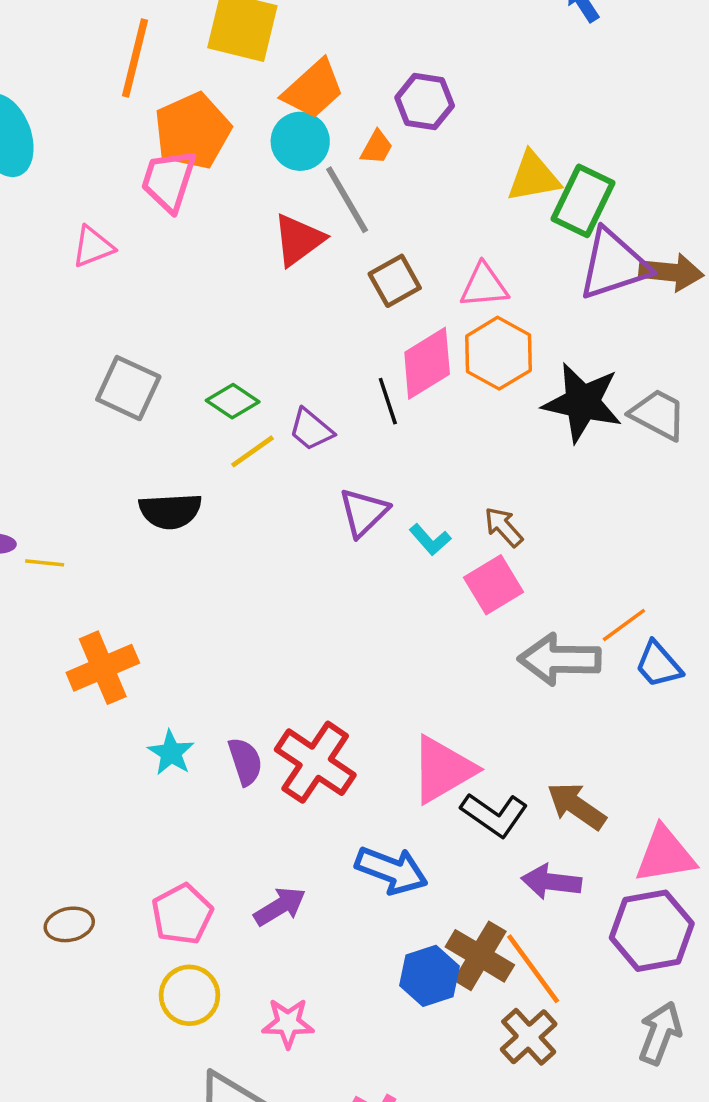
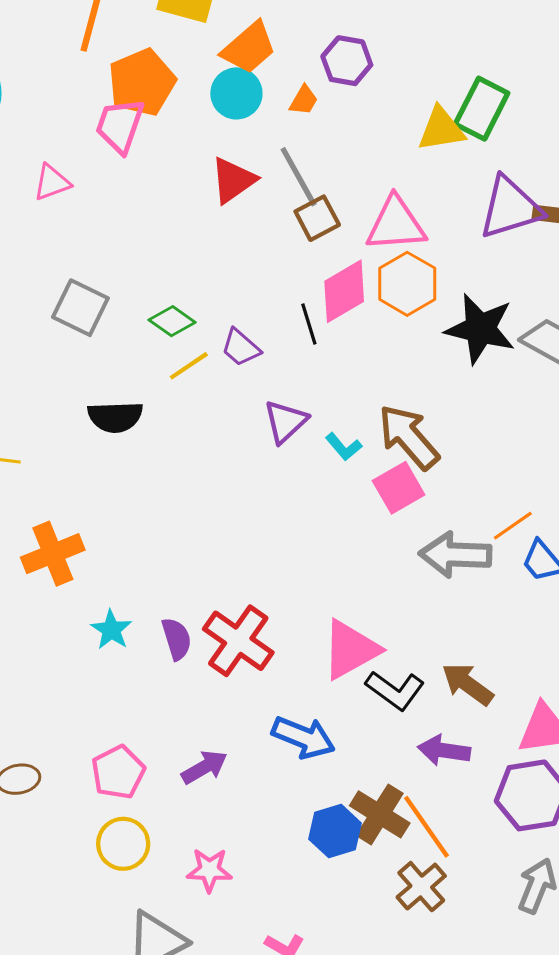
gray line: (347, 200) -> (299, 177), moved
green rectangle: (583, 201) -> (482, 109), moved
pink triangle: (484, 286) -> (396, 224), size x1.4
brown arrow: (504, 527) -> (409, 437), size x1.8

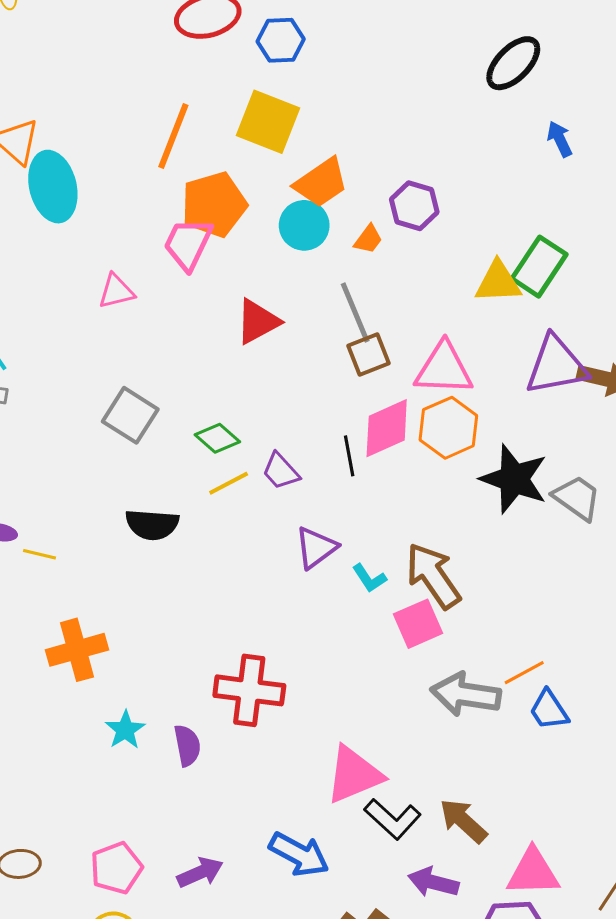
red triangle: (233, 180) -> (258, 322), moved
red cross: (238, 641) -> (249, 690), moved, turned -34

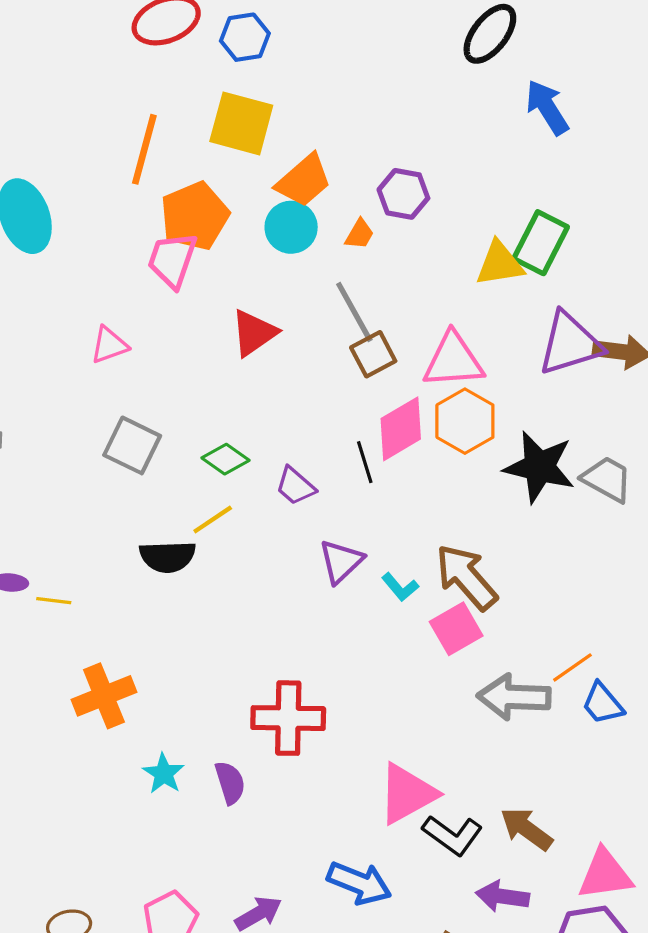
blue arrow: (560, 139) -> (547, 107), size x1.5
pink triangle: (116, 291) -> (109, 345), moved
yellow line: (229, 483) -> (213, 519), moved

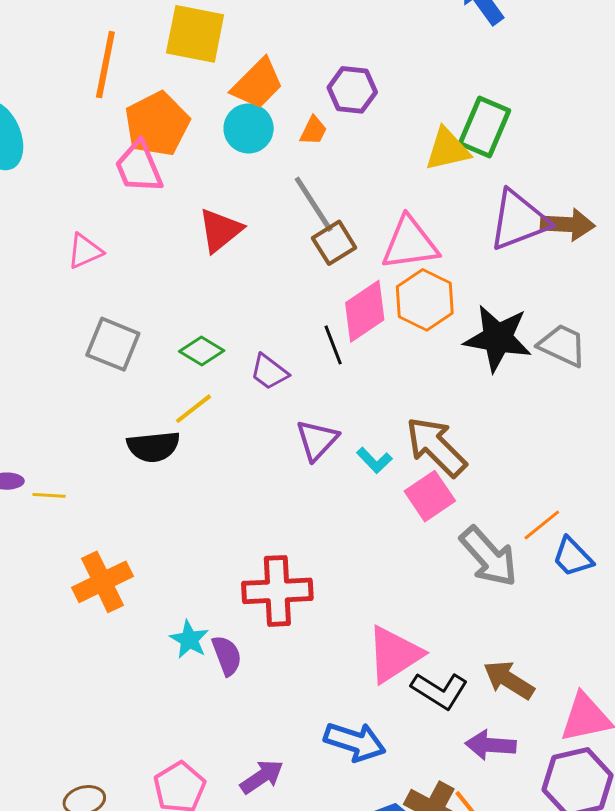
pink trapezoid: (172, 260) -> (139, 167), turned -38
gray arrow: (514, 697) -> (489, 557), turned -130
cyan star: (164, 774) -> (189, 639), moved

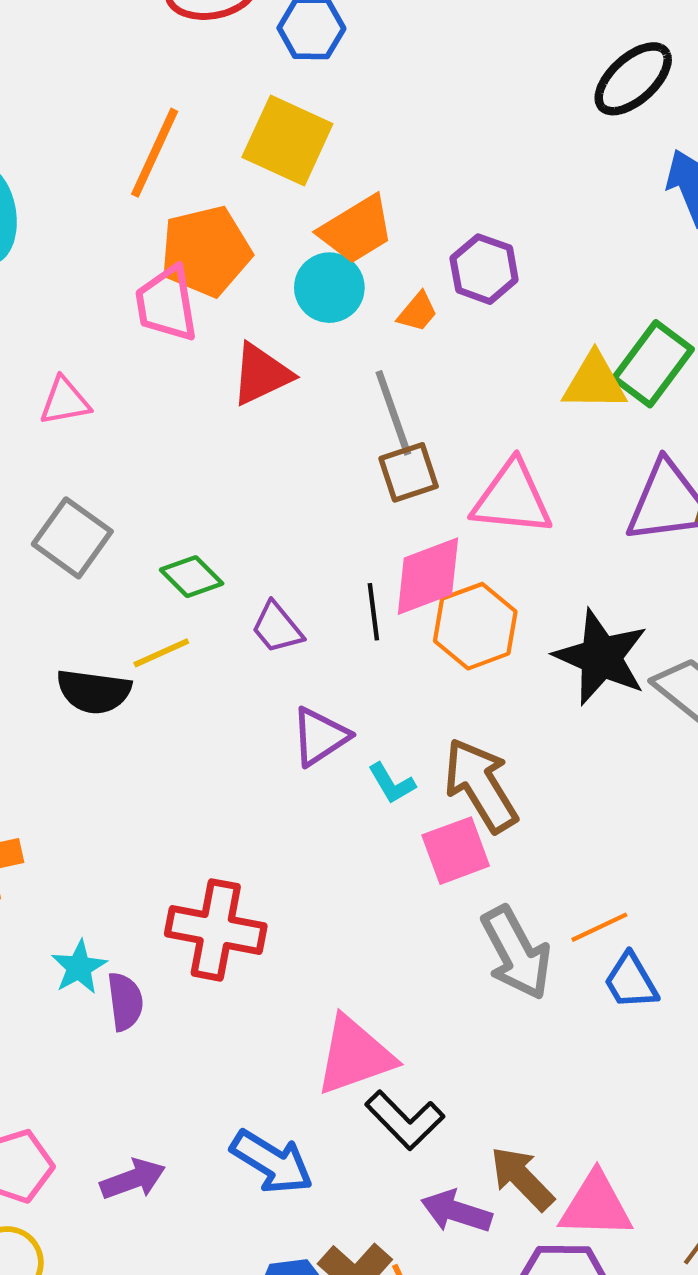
red triangle: (220, 230) -> (261, 374), moved
orange hexagon: (425, 300) -> (475, 626), moved
brown arrow: (509, 680) -> (522, 1178), moved

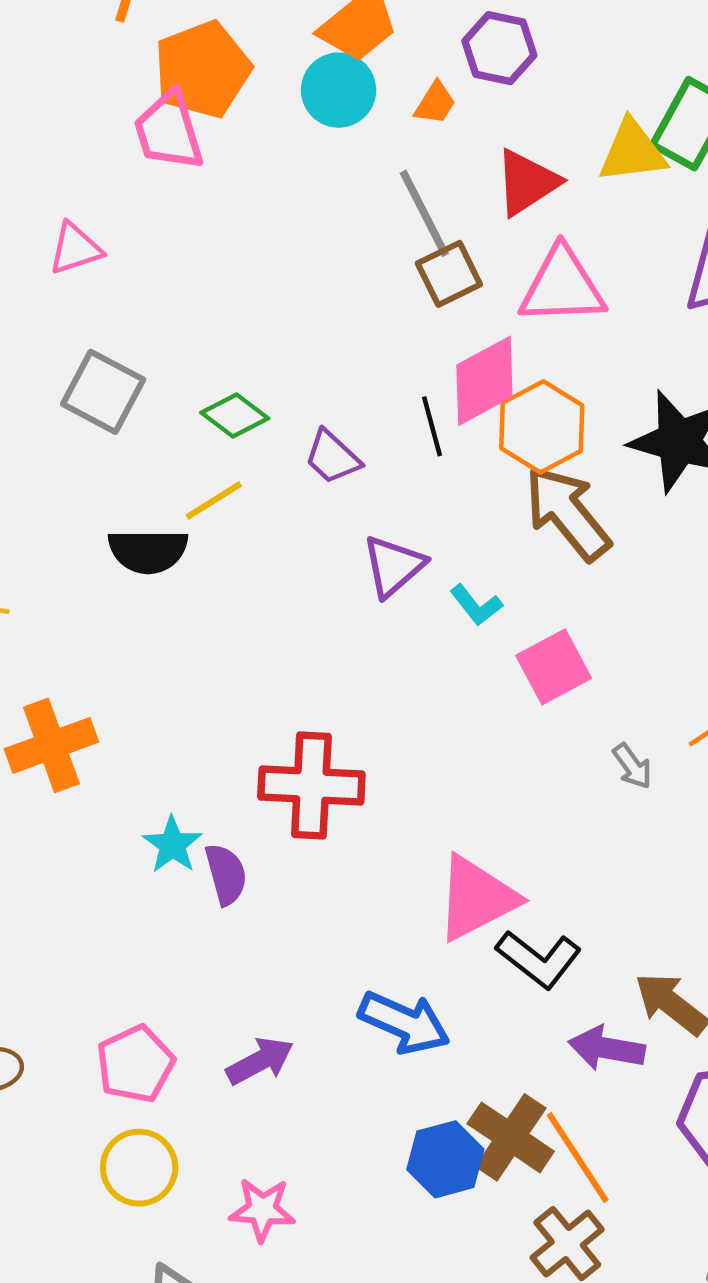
red triangle: (261, 374) -> (527, 182), moved
brown arrow: (481, 785) -> (567, 513), moved
gray arrow: (516, 953) -> (632, 766), size x0.5

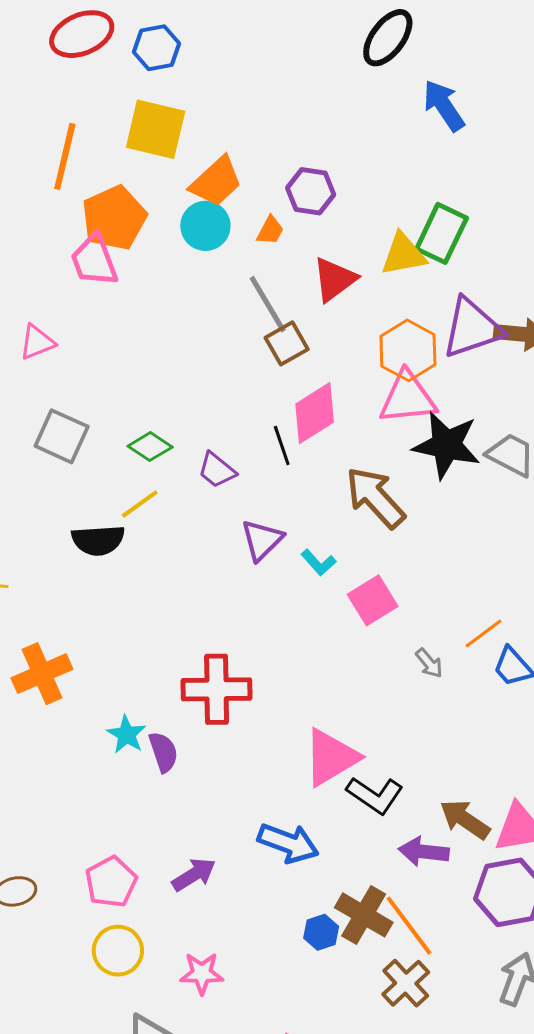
pink triangle: (562, 286) -> (408, 398), moved
orange hexagon: (542, 427) -> (408, 350), moved
blue hexagon: (445, 1159) -> (321, 932), size x0.7

